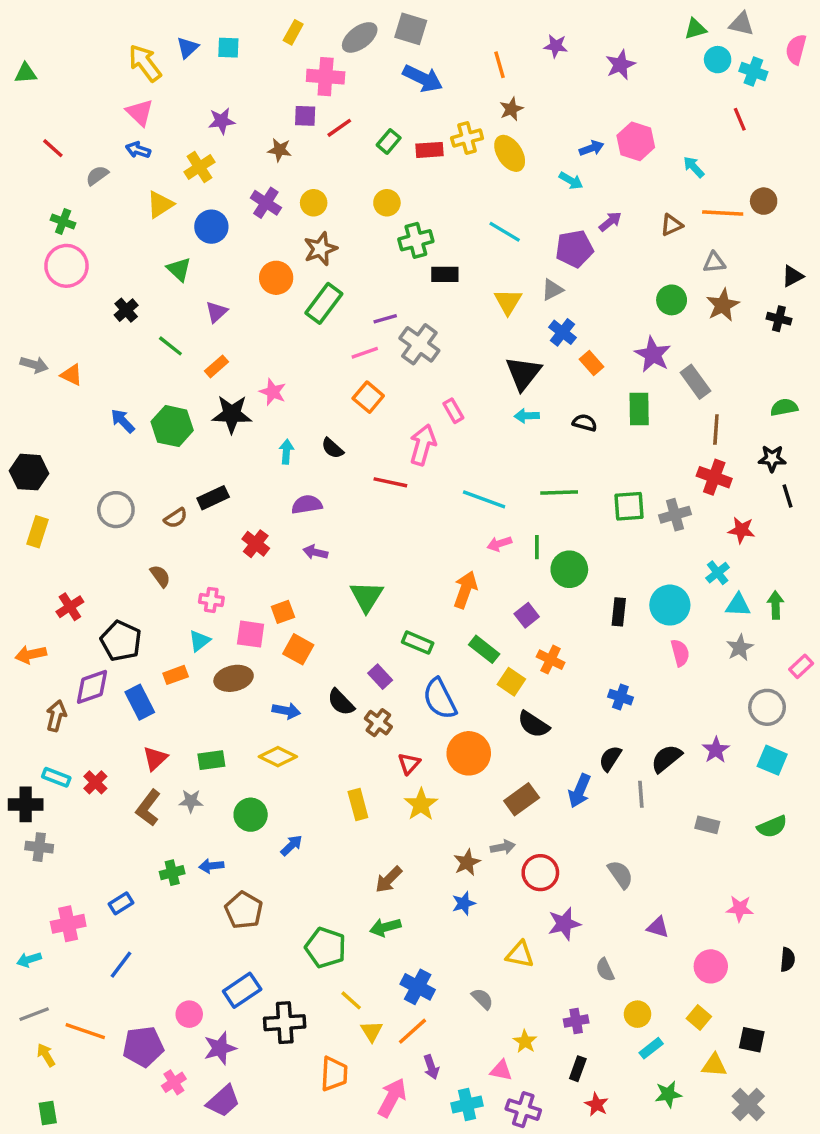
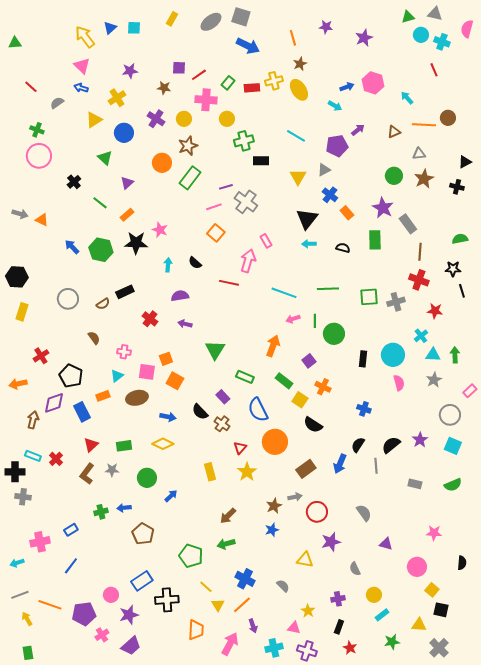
pink cross: (326, 77) -> (206, 100), moved
yellow square: (699, 1018) -> (432, 590), moved

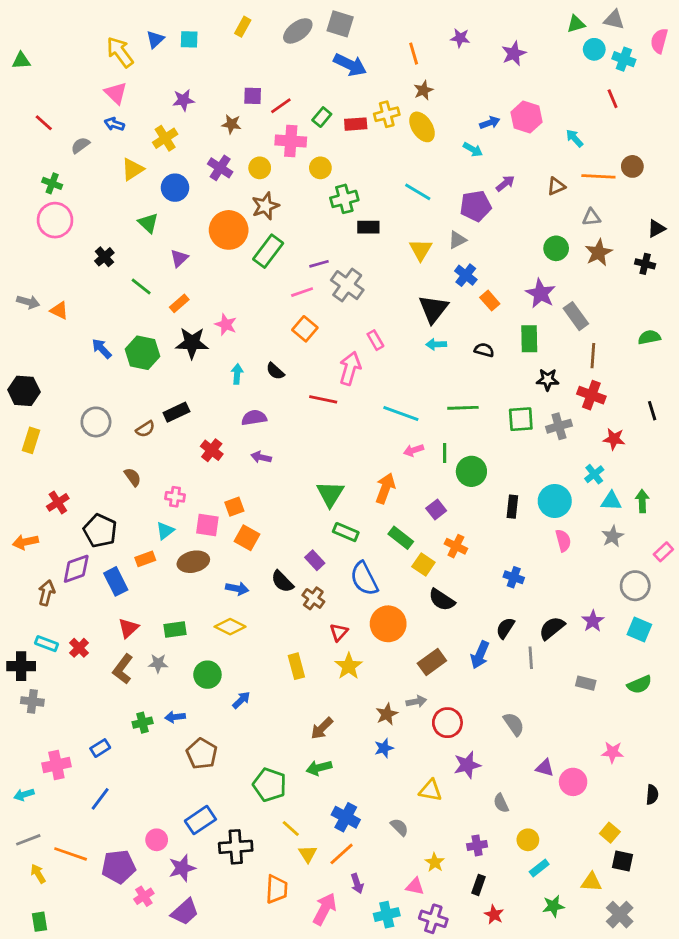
orange circle: (162, 163) -> (229, 230), size x1.4
black star: (453, 269) -> (548, 380), moved
green triangle: (215, 350) -> (330, 494), moved
pink circle: (417, 567) -> (573, 782), moved

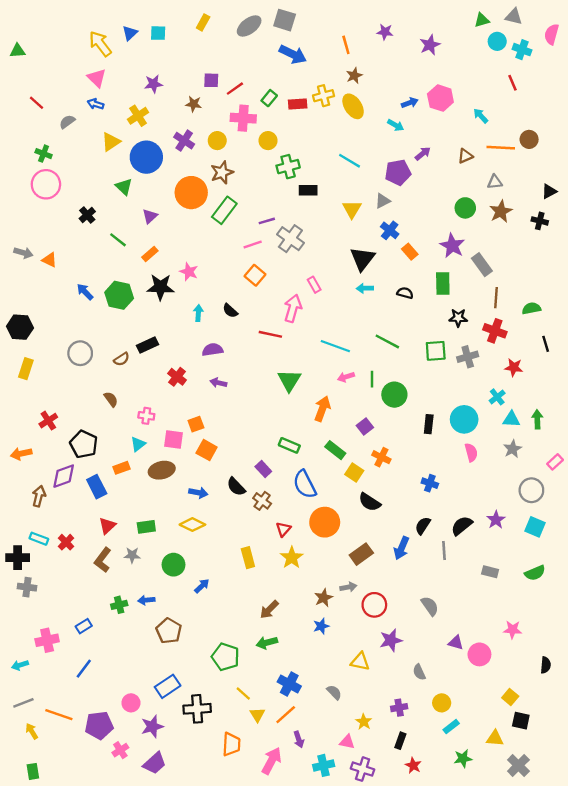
blue circle: (175, 188) -> (146, 157), size x1.4
green semicircle: (649, 337) -> (531, 308), moved
green line: (463, 408) -> (387, 341), turned 30
green triangle: (330, 494) -> (289, 380), moved

